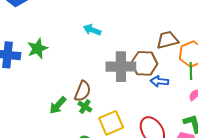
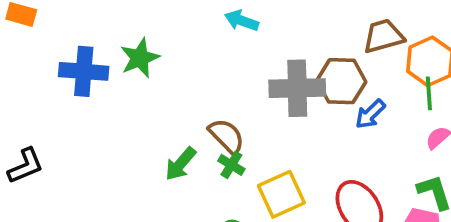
blue arrow: (159, 81) -> (370, 114), turned -48
brown semicircle: (83, 91) -> (227, 136), turned -65

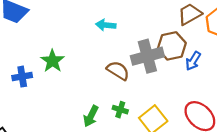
blue cross: (84, 71) -> (22, 77), size x0.7
brown semicircle: (227, 136) -> (118, 71), moved

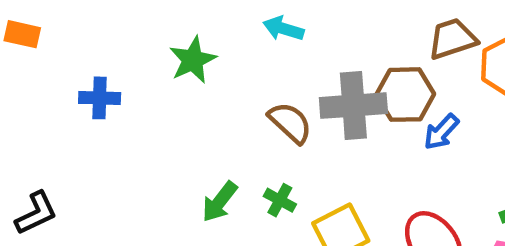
green star: (53, 61) -> (193, 60), moved

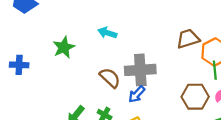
brown hexagon: (405, 95) -> (195, 97), moved
blue arrow: (441, 132) -> (137, 94), moved

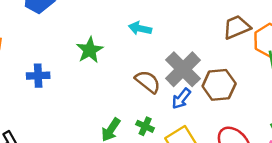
gray cross: (140, 70) -> (183, 69), turned -36
brown hexagon: (195, 97) -> (219, 85), moved

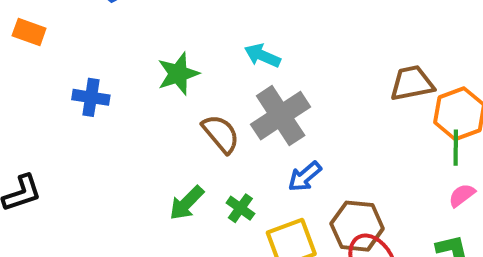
gray cross: (183, 69) -> (281, 116), moved
brown semicircle: (148, 82) -> (221, 134), moved
brown hexagon: (219, 85) -> (357, 226), moved

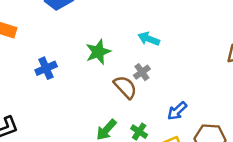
blue cross: (91, 97) -> (46, 68), turned -30
gray cross: (281, 116) -> (142, 72), moved, size x0.5

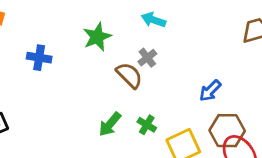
blue cross: (46, 68) -> (39, 58), turned 35
blue arrow: (177, 111) -> (210, 91), moved

